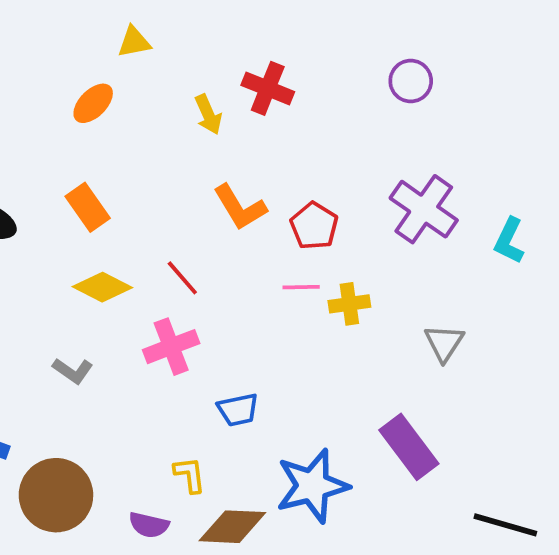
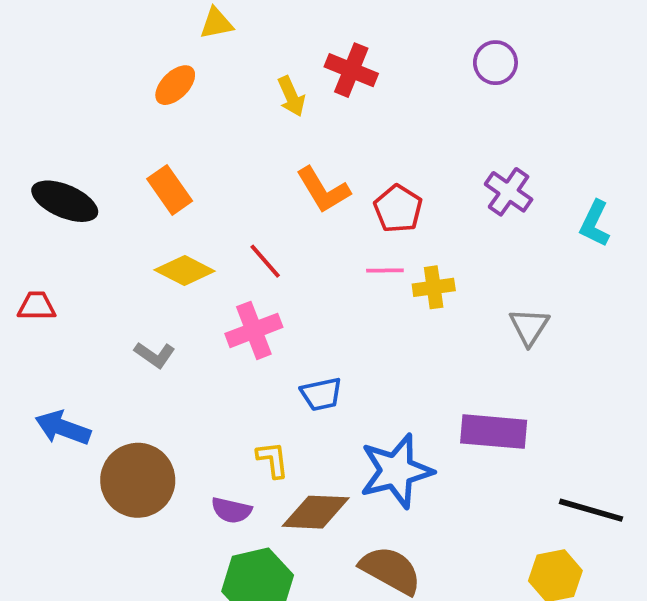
purple cross: (424, 209) -> (509, 192), size x0.7
purple rectangle: (409, 447) -> (494, 432), turned -48

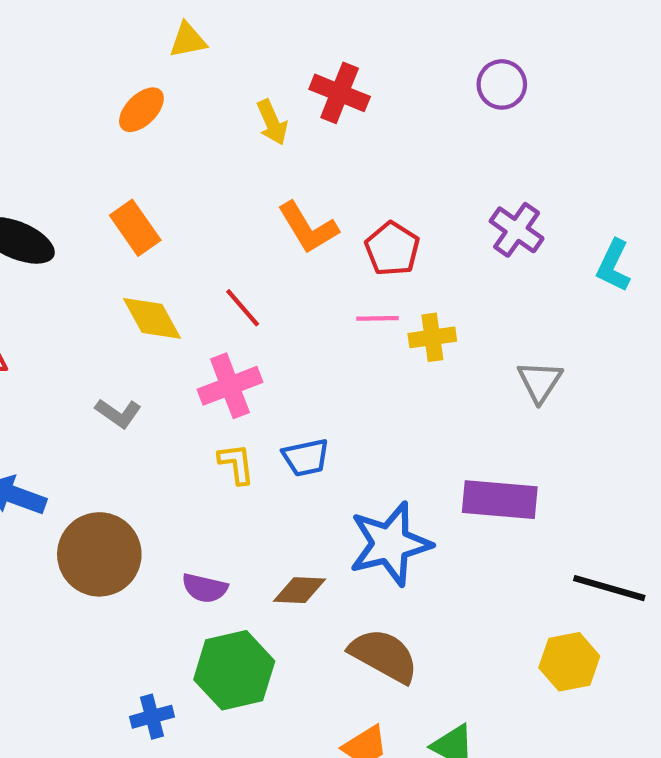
yellow diamond: (185, 270) -> (152, 318), turned 34
yellow L-shape: (273, 460) -> (236, 464), moved
brown diamond: (316, 512) -> (300, 590), size x0.7

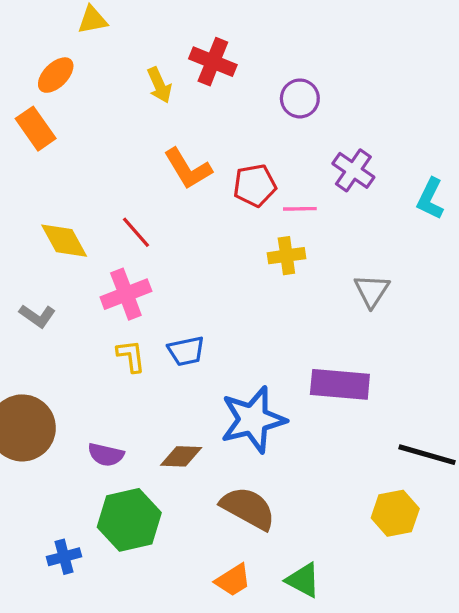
purple circle: (502, 84) -> (300, 98), moved
orange rectangle: (135, 228) -> (36, 129), moved
red pentagon: (392, 249) -> (255, 185), turned 30
pink line: (377, 318) -> (300, 209), moved

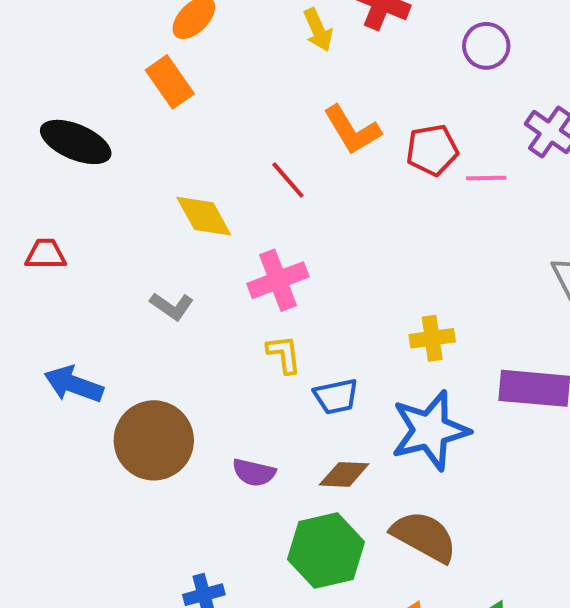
red line: (136, 232) -> (288, 180), moved
yellow cross: (286, 256) -> (432, 338), moved
blue trapezoid: (186, 351) -> (336, 396), moved
green hexagon: (129, 520) -> (326, 551), moved

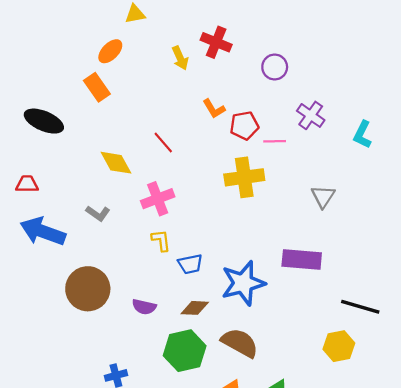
orange L-shape: (352, 130) -> (214, 109), moved, size x0.7
yellow cross: (432, 338) -> (244, 177), moved, size x1.6
blue arrow: (74, 384) -> (43, 231), moved, size x1.4

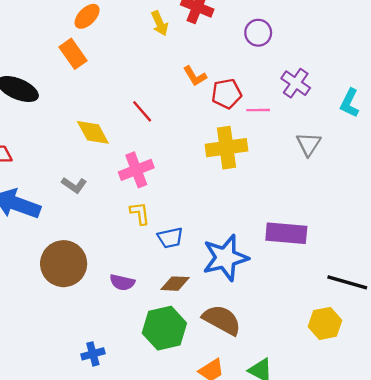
gray triangle: (323, 196) -> (309, 144), moved

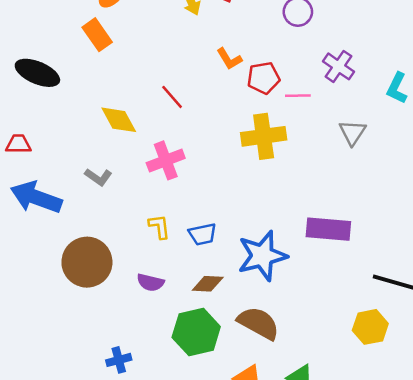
yellow L-shape: (140, 213) -> (159, 227), moved

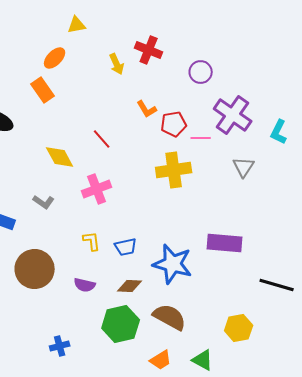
purple cross: (339, 66) -> (233, 115), size x1.5
blue star: (262, 256) -> (173, 264), turned 30
yellow hexagon: (370, 327) -> (239, 328), moved

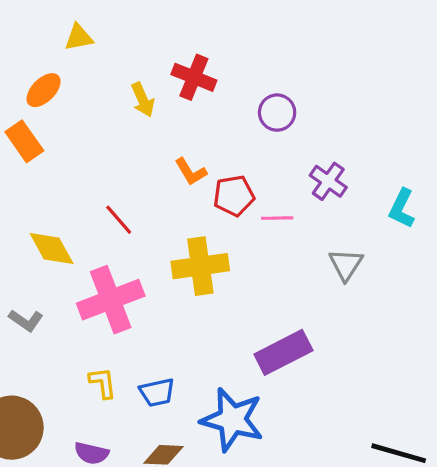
purple cross: (233, 115) -> (328, 181), size x0.6
yellow cross: (174, 170) -> (200, 266), moved
pink cross: (97, 189) -> (111, 300), size x1.4
purple rectangle: (225, 243) -> (283, 352), moved, turned -32

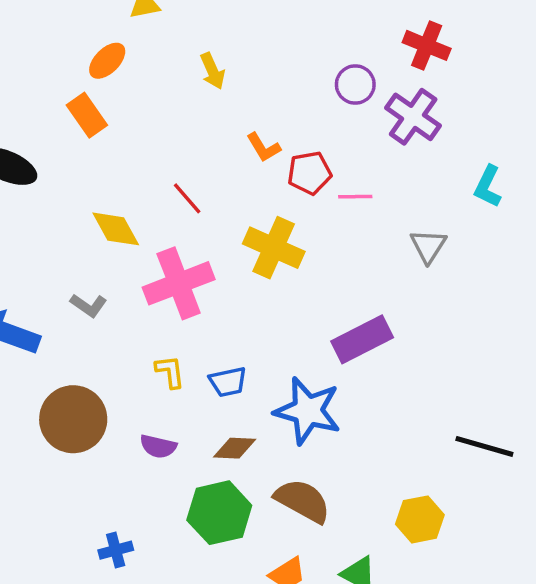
red cross: (194, 77) -> (427, 45), moved
purple cross: (328, 181) -> (413, 117), moved, size x1.4
yellow cross: (200, 266) -> (274, 248), turned 32

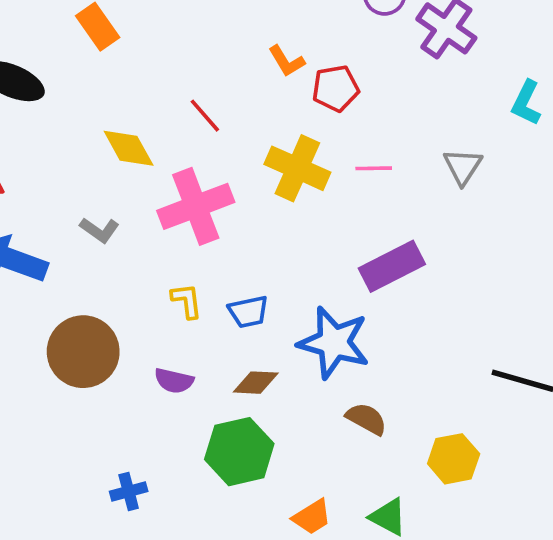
pink line: (355, 197) -> (374, 168), moved
brown semicircle: (303, 501) -> (366, 419), moved, size x0.7

